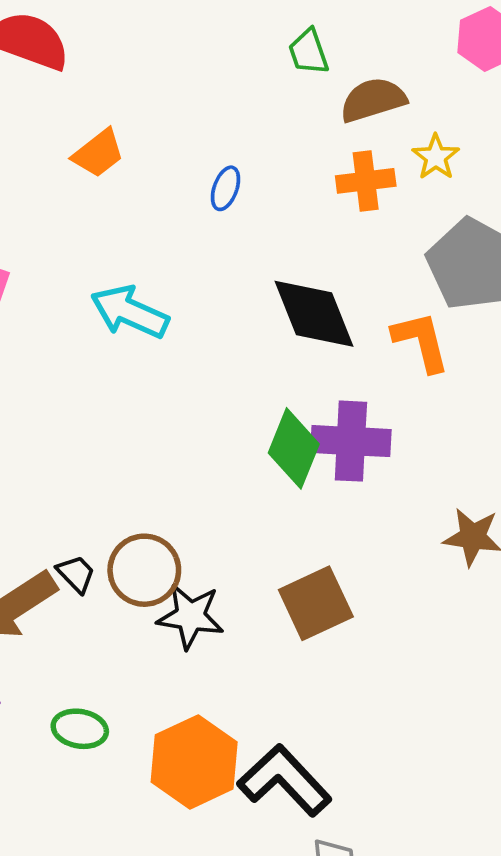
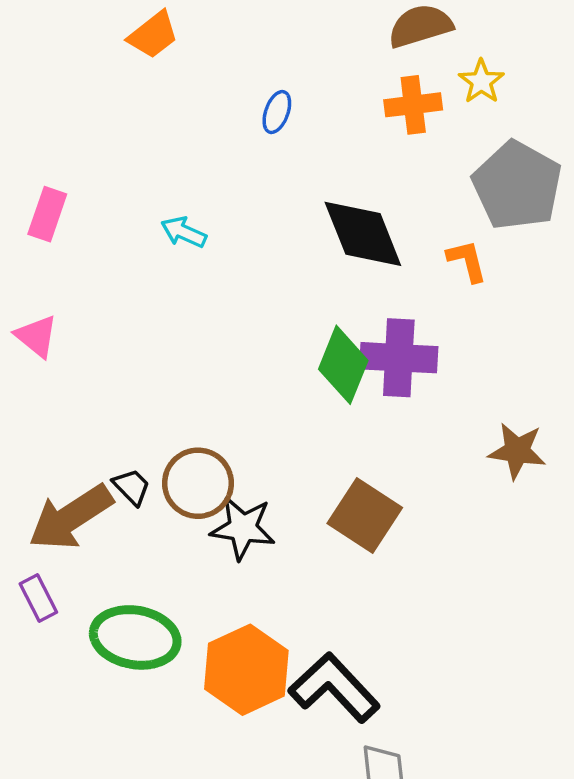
orange trapezoid: (98, 153) -> (153, 35), moved
cyan arrow: (130, 312) -> (184, 232), size x0.6
orange L-shape: (421, 341) -> (467, 261), size x0.7
brown square: (316, 603) -> (365, 515), turned -32
green ellipse: (80, 729) -> (135, 637), size x1.6

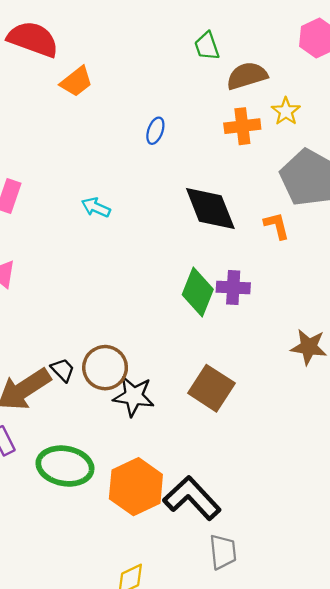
purple cross: (399, 358) -> (233, 287), size x0.7

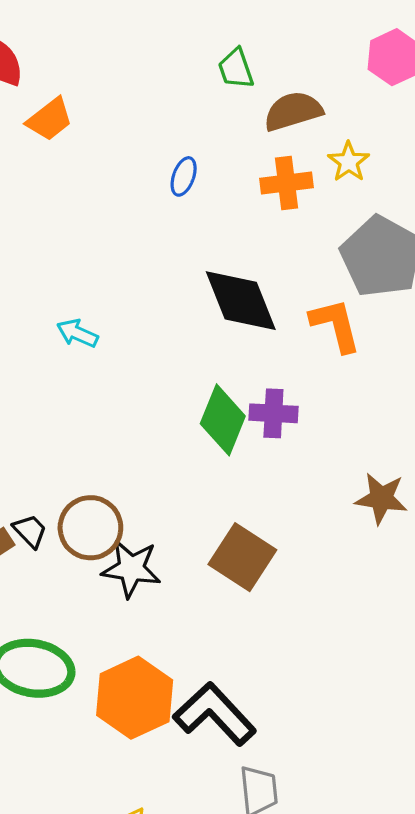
blue ellipse: (155, 131) -> (184, 176), moved
cyan arrow: (96, 207) -> (77, 333), moved
orange L-shape: (277, 226) -> (336, 325), size x1.4

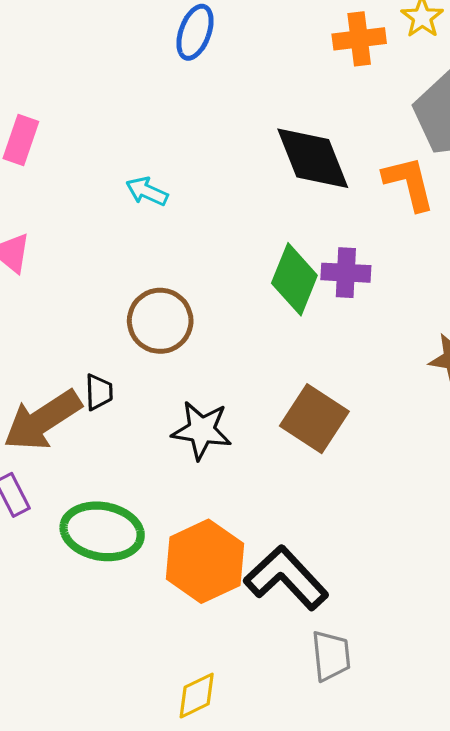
blue ellipse: (184, 176) -> (195, 32), moved, size x1.4
brown circle: (90, 528) -> (160, 321), moved
black trapezoid: (30, 531) -> (99, 392), turned 42

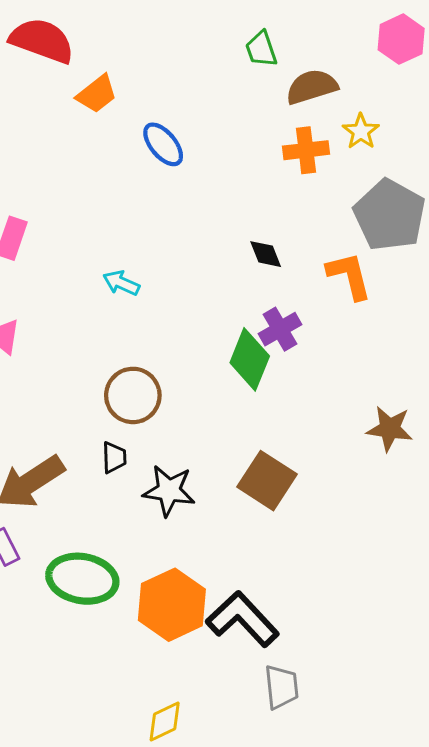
blue ellipse: (195, 32) -> (163, 144), turned -60
black diamond: (313, 158) -> (266, 254), size x0.5
purple cross: (346, 273) -> (280, 329), moved, turned -33
black trapezoid: (99, 392) -> (114, 457), moved

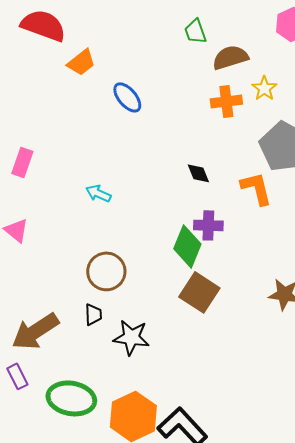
purple cross: (280, 329) -> (208, 225), turned 32
brown square: (267, 481) -> (199, 292), moved

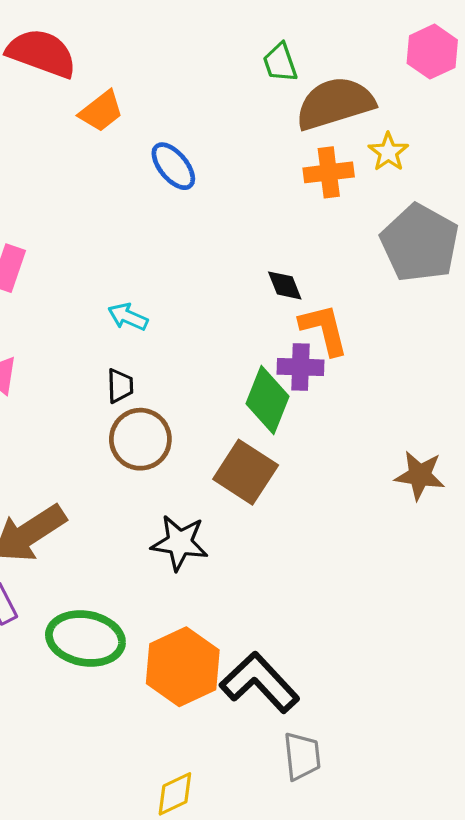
brown semicircle: (230, 57) -> (335, 103), size x1.4
orange L-shape: (256, 188) -> (324, 329), moved
brown square: (199, 292) -> (246, 472), moved
black trapezoid: (93, 314) -> (120, 386), moved

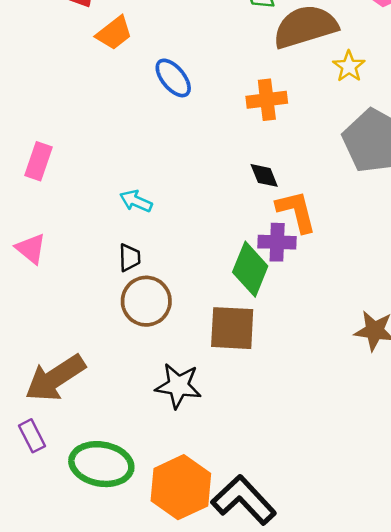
orange cross: (329, 172) -> (267, 100), moved
brown square: (246, 472) -> (232, 328), turned -30

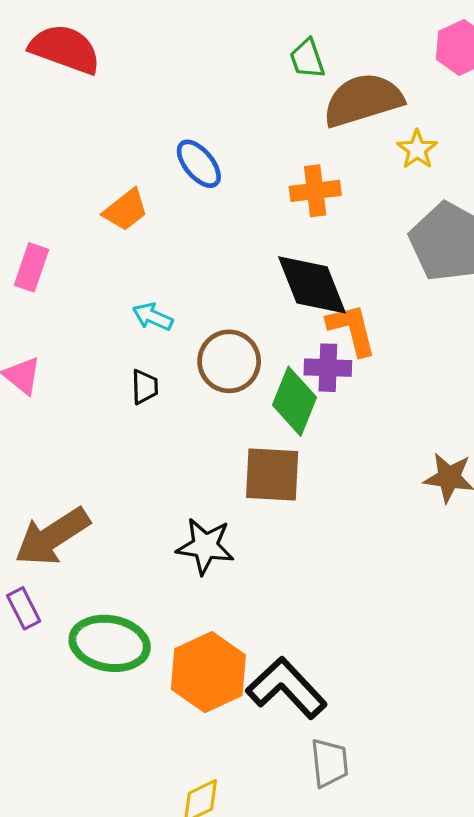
orange trapezoid: (114, 33) -> (126, 210), moved
black diamond: (264, 175) -> (312, 285), size x2.0
brown circle: (146, 301) -> (229, 361), moved

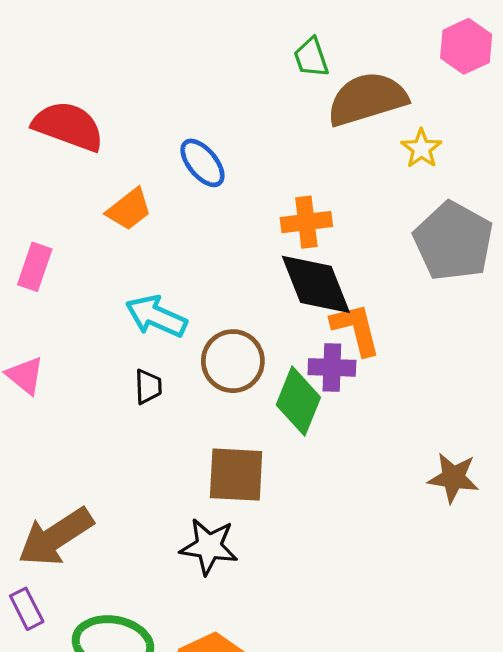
red semicircle: (65, 49) -> (68, 126), moved
orange cross: (315, 191) -> (306, 222), moved
cyan arrow: (153, 317) -> (156, 316), size x1.5
brown square: (272, 474) -> (236, 475), moved

